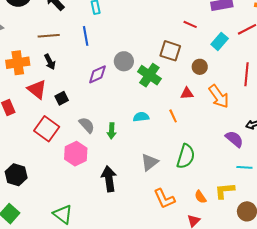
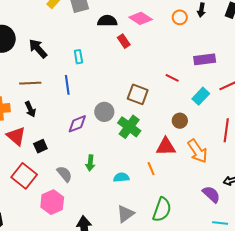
brown square: (170, 51) -> (138, 94), moved
red triangle: (187, 93) -> (166, 147), size x1.5
cyan semicircle: (141, 117) -> (121, 177), moved
green arrow: (112, 131) -> (90, 163), moved

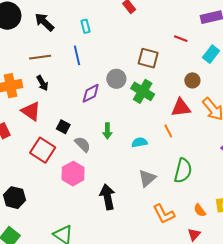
black square: (40, 146) -> (63, 127), moved, turned -32

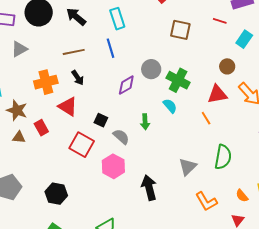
cyan rectangle: (85, 26) -> (117, 19), size x1.5
red line: (181, 39) -> (220, 21), moved
brown square: (148, 58) -> (180, 30), moved
cyan semicircle: (140, 142) -> (170, 106), moved, turned 63

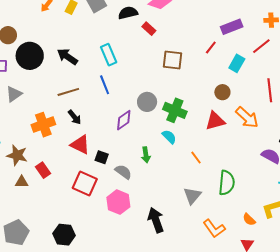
red line: (220, 21) -> (211, 48), turned -64
red triangle: (68, 107) -> (80, 145), moved
orange line: (206, 118) -> (196, 158), moved

